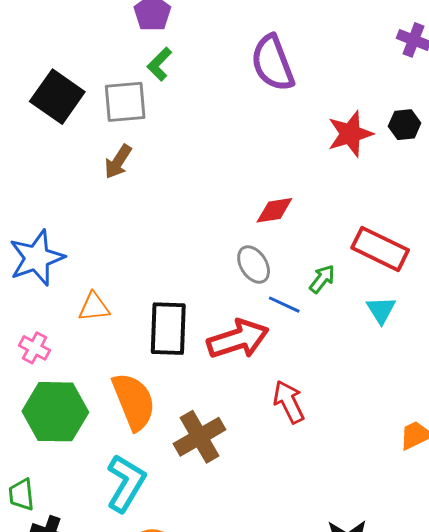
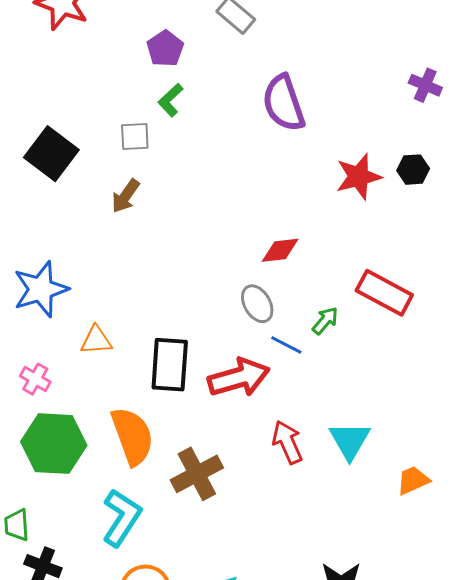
black square: (57, 97) -> (51, 154), moved
gray square: (125, 102) -> (135, 137), size x0.7
cyan triangle: (381, 310) -> (350, 441), moved, size x1.4

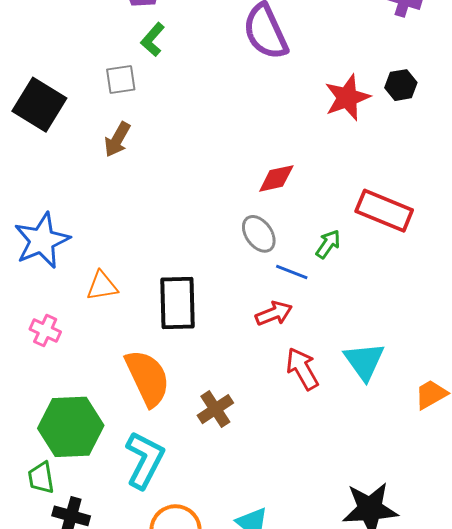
red arrow: (239, 378) -> (274, 314), moved, size x0.6
green hexagon: (54, 444) -> (71, 427), moved
brown cross: (197, 474) -> (215, 409), size x0.7

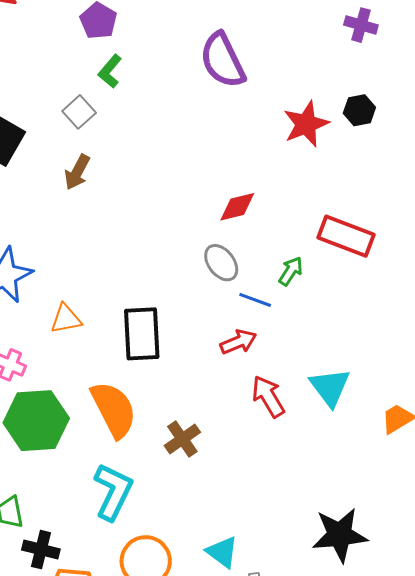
gray square: (121, 79) -> (79, 112), turned -32
green hexagon: (71, 427) -> (36, 421), moved

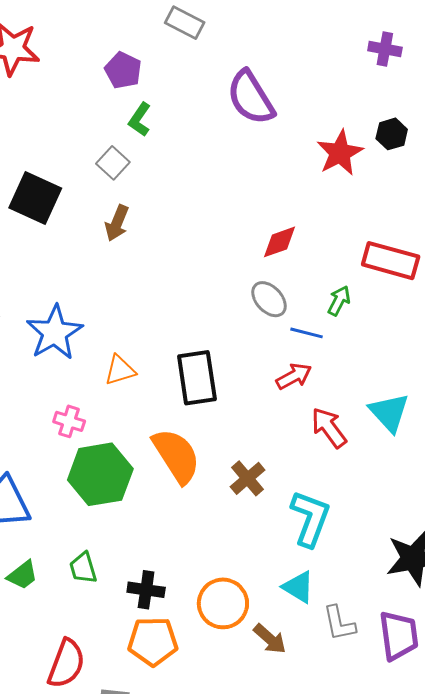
cyan L-shape: (113, 492) -> (310, 518), moved
black cross: (41, 550) -> (146, 590), moved

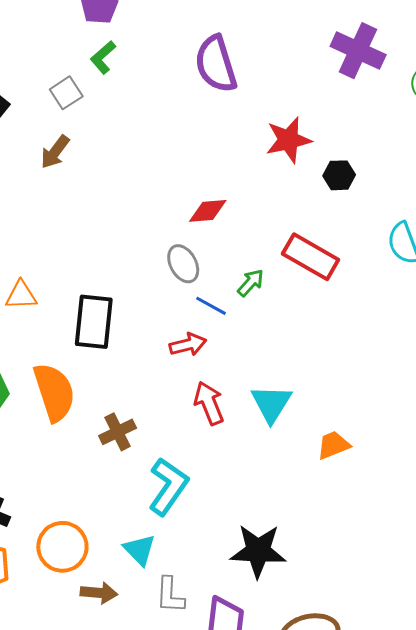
purple cross: (385, 49) -> (358, 51), size x1.6
black hexagon: (392, 134) -> (339, 175), moved
brown arrow: (270, 639) -> (99, 593), turned -51

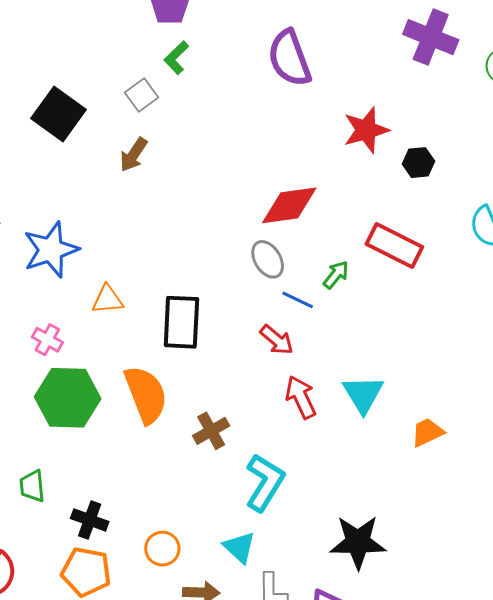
red diamond: (208, 211) -> (289, 205), size x1.5
red arrow: (188, 345) -> (277, 340), turned 57
orange circle: (62, 547) -> (162, 549), size x0.7

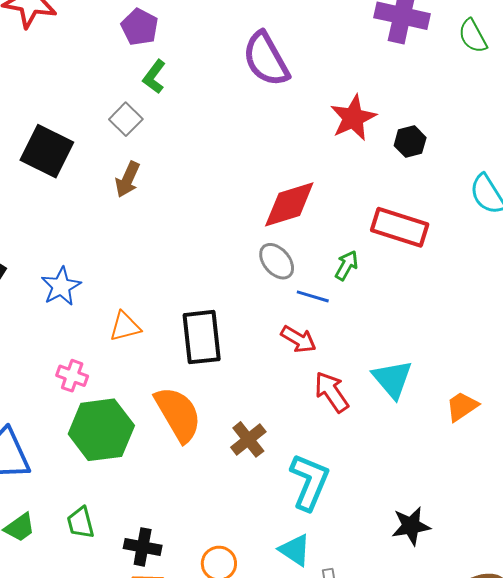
blue star: (51, 250) -> (61, 286), size x0.7
black star: (358, 542) -> (411, 526), size x0.7

